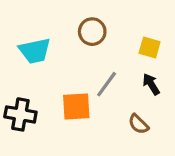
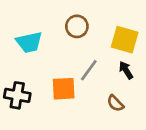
yellow square: (150, 48) -> (125, 40), size x1.5

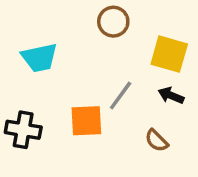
brown circle: (77, 26) -> (113, 22), moved
black arrow: (126, 70) -> (171, 96), turned -36

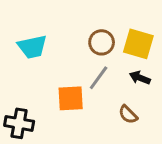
brown circle: (113, 22) -> (102, 42), moved
black cross: (23, 130) -> (19, 123), moved

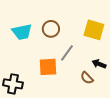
brown circle: (102, 42) -> (51, 29), moved
black arrow: (140, 78) -> (99, 64), moved

